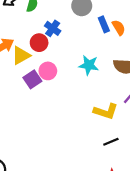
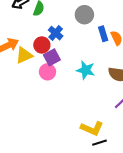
purple square: (32, 79) -> (52, 57), moved
yellow L-shape: (106, 111) -> (92, 128), moved

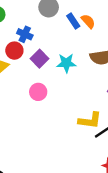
purple square: (52, 57) -> (39, 59), moved
pink circle: (47, 72) -> (38, 92), moved

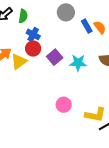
blue cross: (25, 34) -> (33, 34), moved
pink circle: (38, 92) -> (64, 105), moved

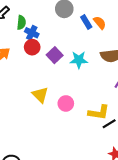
green semicircle: (23, 16) -> (21, 23), moved
yellow triangle: (19, 61) -> (40, 95), moved, turned -36

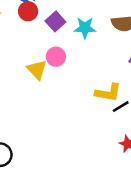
pink circle: (66, 103) -> (56, 57), moved

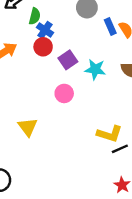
yellow triangle: (37, 70) -> (28, 127), moved

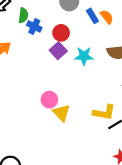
red circle: (43, 47) -> (61, 33), moved
pink circle: (64, 93) -> (49, 100), moved
yellow triangle: (28, 127) -> (61, 113), moved

